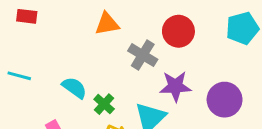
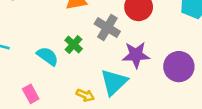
green cross: (104, 104) -> (74, 44), moved

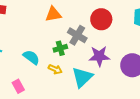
green cross: (74, 44) -> (60, 48), moved, turned 32
yellow arrow: (85, 95) -> (55, 69), moved

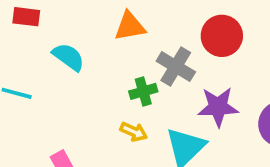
cyan semicircle: (31, 57) -> (68, 57), moved

